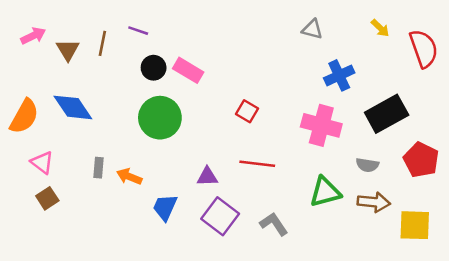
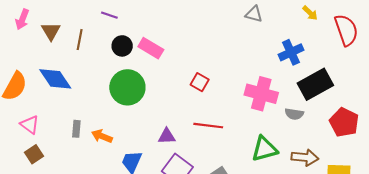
pink arrow: (33, 36) -> (22, 19), turned 138
brown line: (102, 43) -> (80, 40), moved
blue cross: (339, 75) -> (291, 52), moved
gray semicircle: (367, 165) -> (294, 114), moved

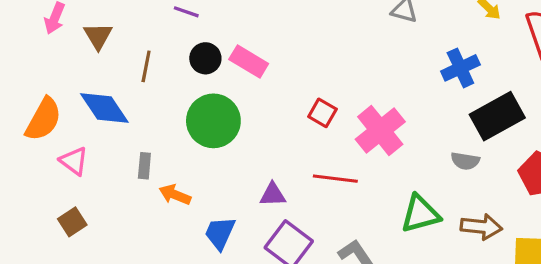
brown line: (80, 40) -> (146, 66), moved
pink cross: (261, 94) -> (380, 130), moved, turned 36
pink triangle: (30, 125) -> (74, 161), moved
gray rectangle: (76, 129) -> (144, 166), moved

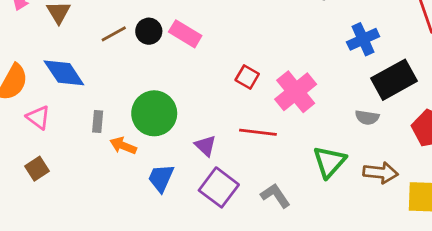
brown line: (146, 66) -> (114, 34), moved, turned 50
green circle: (213, 121) -> (154, 113), moved
purple triangle: (273, 195) -> (205, 146), turned 45
green triangle: (420, 214) -> (329, 162), turned -33

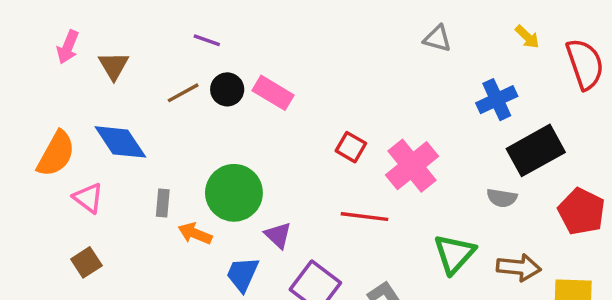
purple triangle: (205, 146) -> (278, 235), moved

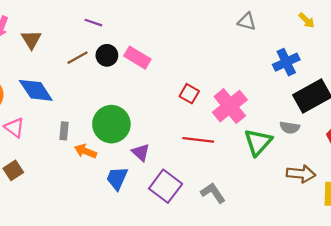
green triangle: (454, 254) -> (258, 142), moved

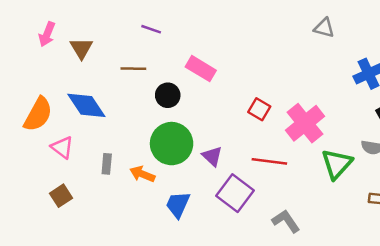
black circle: (107, 55) -> (168, 95), moved
brown line: (78, 58) -> (133, 69), turned 30
gray rectangle: (64, 131) -> (107, 164), moved
purple triangle: (141, 152) -> (212, 156), moved
purple square: (166, 186) -> (235, 193), moved

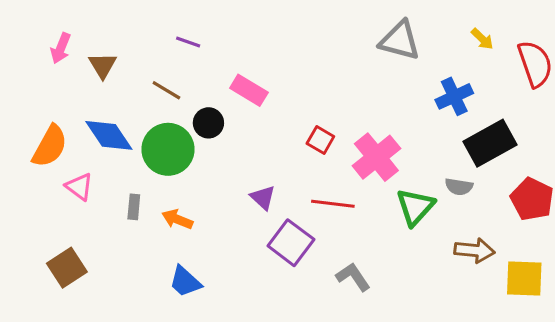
gray triangle: (324, 28) -> (400, 40), size x1.6
brown line: (133, 69) -> (166, 90), turned 30
green circle: (172, 144) -> (168, 149), moved
brown square: (61, 196) -> (67, 268), moved, size x1.4
blue trapezoid: (178, 205) -> (185, 282), moved, turned -72

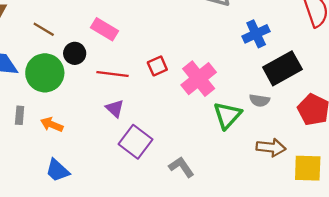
red square: (320, 140) -> (157, 66), turned 36
red line: (333, 204) -> (113, 74), moved

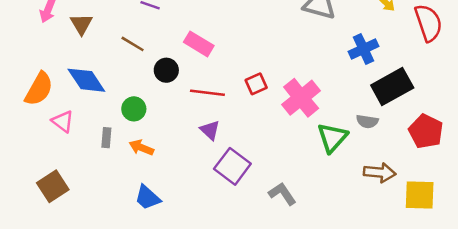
green circle: (45, 73) -> (134, 109), moved, size x0.6

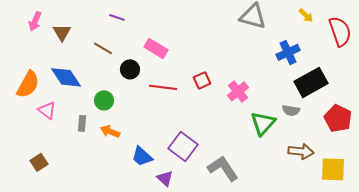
pink cross: (301, 98) -> (238, 91), size x0.7
purple triangle: (210, 130) -> (165, 178), moved
brown square: (53, 186) -> (39, 162), size x0.7
gray L-shape: (282, 194) -> (223, 168), size x1.4
blue trapezoid: (148, 198) -> (142, 156), moved

